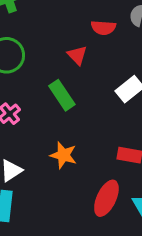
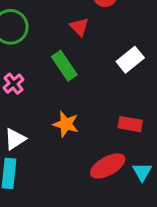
red ellipse: (106, 198) -> (108, 166), turned 36

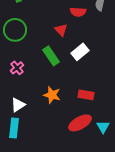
white rectangle: (130, 60) -> (80, 52), moved
red rectangle: (130, 124) -> (86, 95), moved

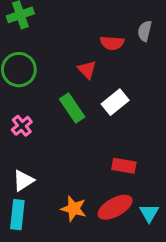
orange star: (52, 95) -> (74, 209), moved

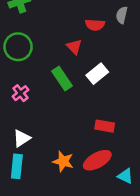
cyan triangle: (149, 213) -> (125, 176), moved, turned -35

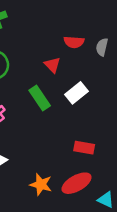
gray semicircle: (122, 15) -> (102, 47), moved

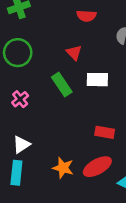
red semicircle: (74, 42) -> (86, 16), moved
white rectangle: (77, 93) -> (97, 80), turned 40

